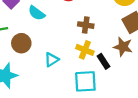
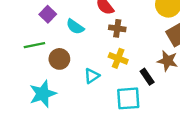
brown cross: (86, 25) -> (117, 28), moved
yellow cross: (85, 50) -> (118, 58), moved

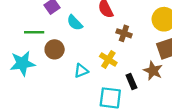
brown cross: (117, 28) -> (124, 33), moved
cyan star: (43, 94) -> (22, 63), moved

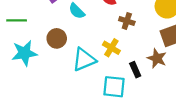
green line: (34, 32) -> (17, 20), moved
cyan triangle: (81, 71) -> (84, 60), size x1.6

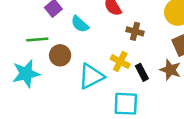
green line: (17, 20) -> (37, 40), moved
black rectangle: (135, 70) -> (142, 72), moved

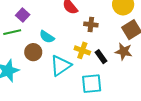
cyan semicircle: (80, 24) -> (47, 37), moved
green line: (37, 40) -> (12, 32), moved

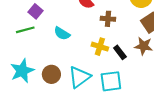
brown circle: (33, 52) -> (51, 74), moved
cyan triangle: (61, 66) -> (79, 77), moved

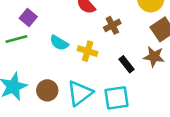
brown cross: (108, 19) -> (112, 25), turned -32
yellow cross: (100, 47) -> (88, 51), moved

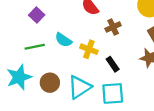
green line: (16, 39) -> (35, 47), moved
black rectangle: (127, 64) -> (113, 64), moved

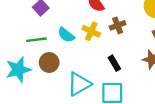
yellow cross: (89, 49) -> (91, 31), moved
brown circle: (50, 83) -> (49, 62), moved

